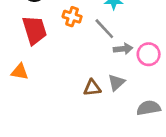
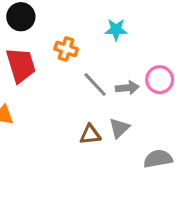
gray line: (104, 29) -> (95, 84), moved
pink circle: (149, 54) -> (160, 80), moved

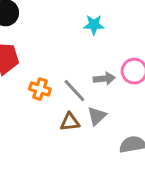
orange cross: (66, 49) -> (40, 89), moved
gray line: (95, 84) -> (74, 91), moved

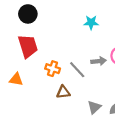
gray triangle: (97, 116) -> (94, 107), moved
brown triangle: (70, 122) -> (63, 92), moved

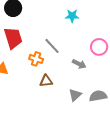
gray arrow: (99, 61) -> (79, 64), moved, turned 32
gray line: (77, 70) -> (52, 46), moved

